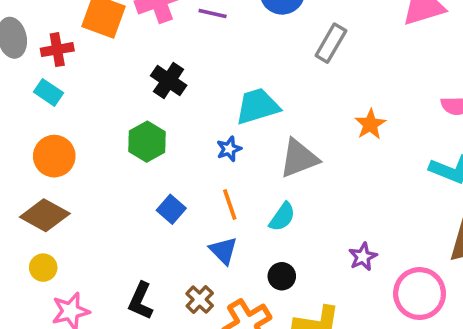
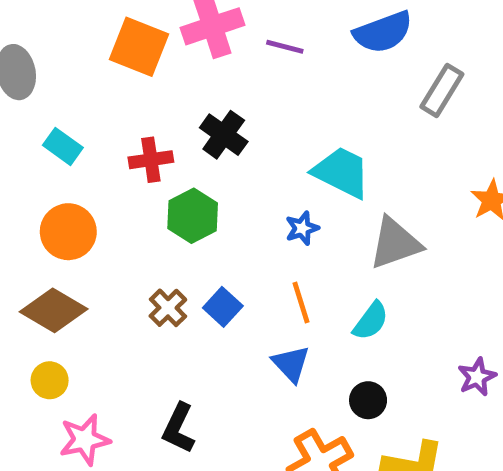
red cross: (57, 50) -> (151, 160), moved
cyan trapezoid: (258, 106) -> (342, 172), turned 42
brown cross: (200, 300) -> (168, 308), moved

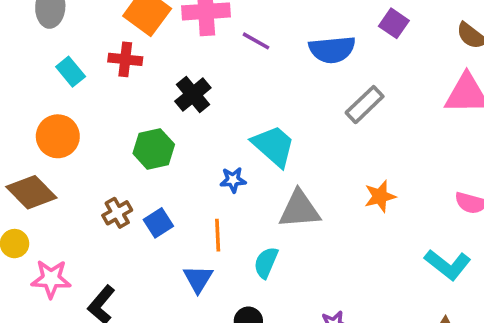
red cross: (151, 160) -> (125, 59), moved
cyan semicircle: (371, 321) -> (266, 263), turned 152
pink star: (85, 440) -> (51, 279), moved

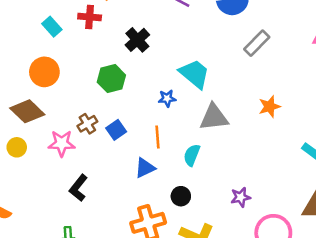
pink star: (51, 279) -> (62, 143), moved
blue triangle: (198, 279) -> (145, 168), turned 35

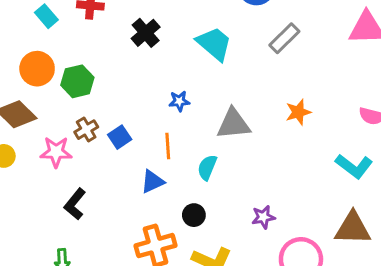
cyan trapezoid: (194, 74) -> (214, 44), moved
green hexagon: (111, 79) -> (77, 81), moved

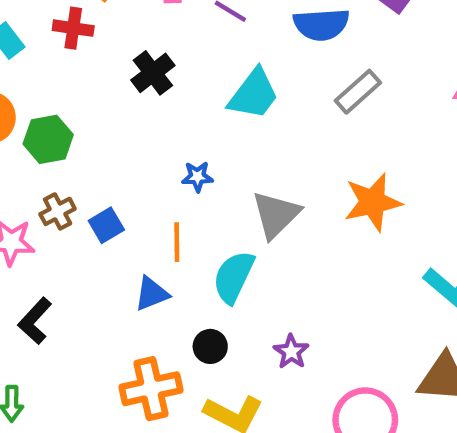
cyan trapezoid: (214, 44) -> (254, 94), turned 84
orange star: (298, 112) -> (373, 202), size x1.5
gray triangle: (233, 124) -> (276, 215), turned -42
cyan semicircle: (207, 167) -> (234, 277), size x1.4
purple star: (263, 217) -> (291, 352), moved, turned -30

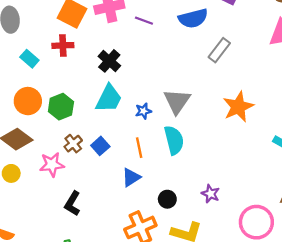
cyan trapezoid: (254, 94) -> (109, 99), moved
gray triangle: (276, 215) -> (177, 101), moved
cyan semicircle: (234, 277) -> (174, 140), moved, turned 152

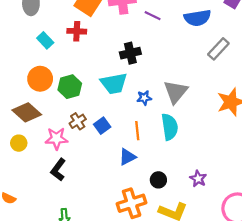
black cross: (109, 61) -> (130, 53), moved, turned 30
cyan trapezoid: (109, 99) -> (114, 83), turned 48
black L-shape: (72, 204) -> (58, 170), moved

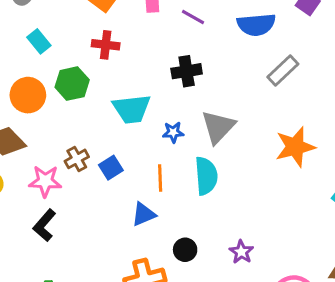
red cross: (77, 31) -> (106, 45), moved
black cross: (130, 53) -> (187, 71), moved
green hexagon: (70, 87) -> (72, 84), moved

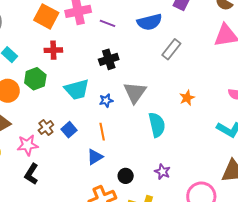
orange star: (295, 147) -> (187, 98), size x0.6
cyan semicircle: (206, 176) -> (157, 125), moved

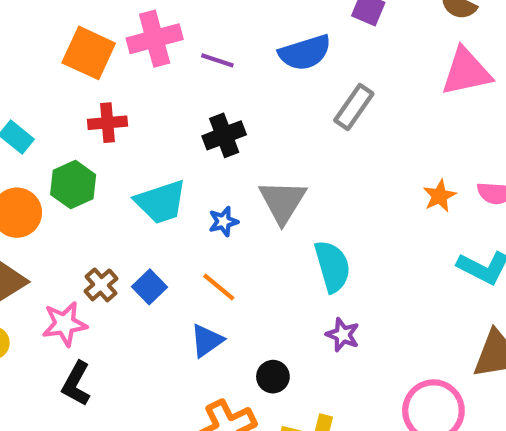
orange star: (187, 98) -> (439, 196), moved
orange line: (102, 132) -> (219, 287), turned -36
purple star: (162, 172) -> (343, 335), moved

